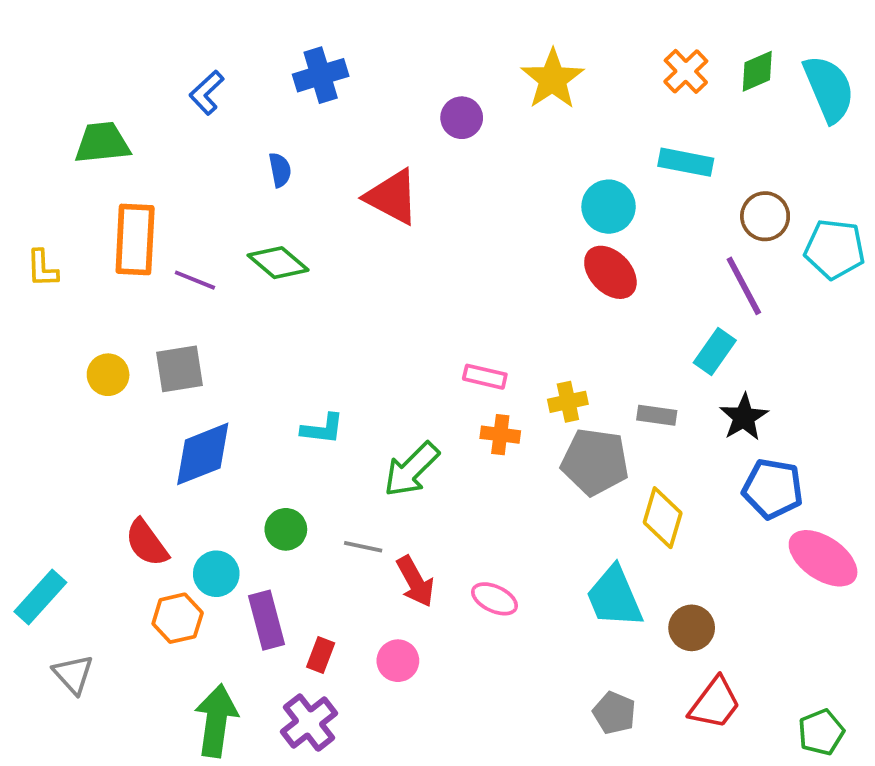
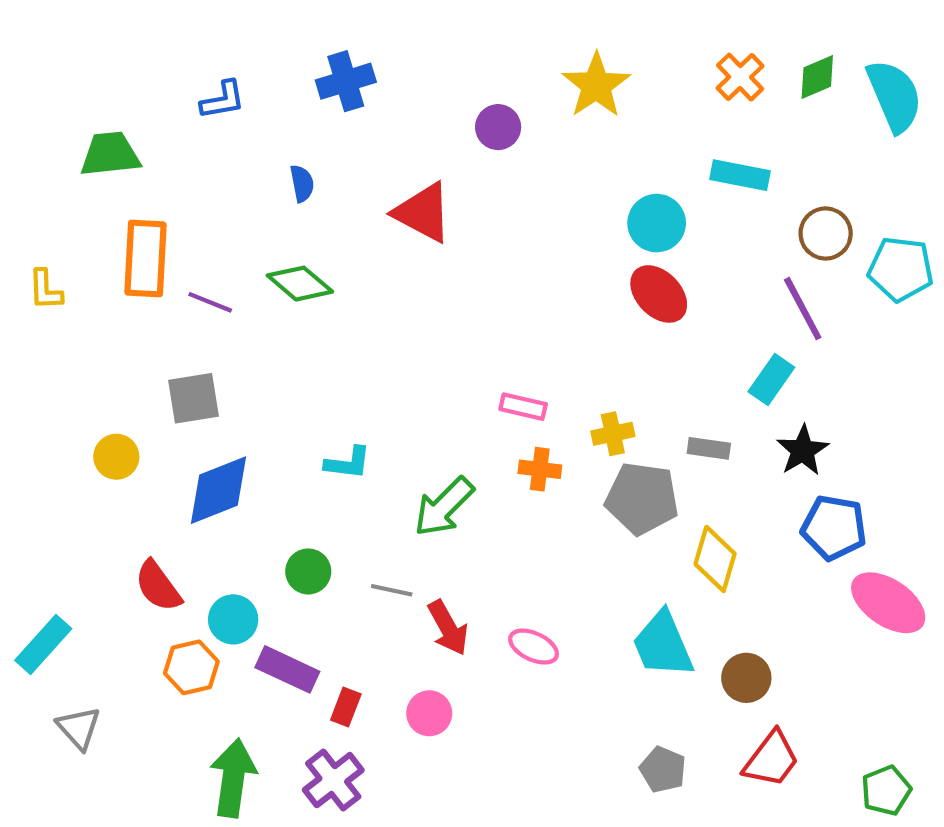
blue L-shape: (207, 93) -> (223, 100), turned -147
yellow circle: (108, 375) -> (116, 457), moved
purple rectangle: (266, 620) -> (287, 669), turned -50

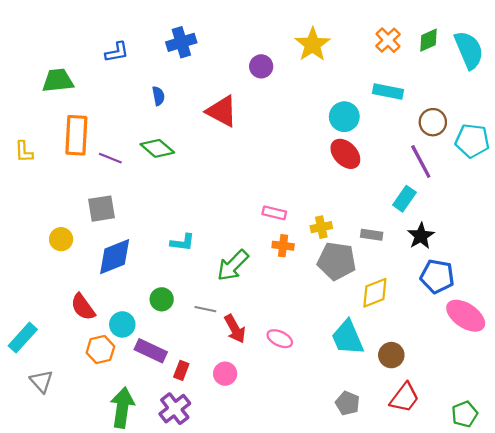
yellow diamond: (715, 559) -> (375, 293), turned 52

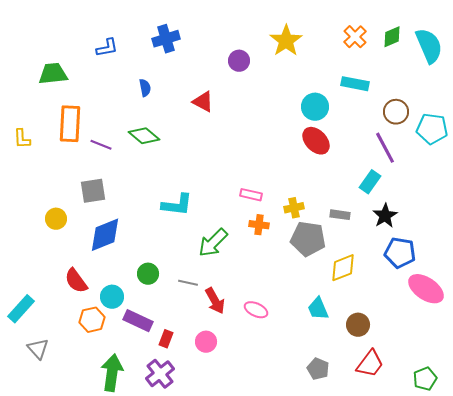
red triangle: (222, 111) -> (203, 102), size x0.7
cyan L-shape: (182, 242) -> (177, 205), moved, size x1.4
cyan trapezoid: (348, 338) -> (318, 309), size x0.7

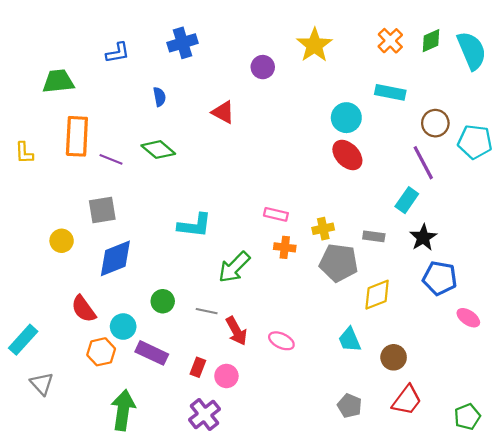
pink ellipse: (426, 289) -> (468, 318), size x0.6
red rectangle: (166, 339) -> (198, 367), moved
purple cross: (160, 374) -> (204, 414), moved

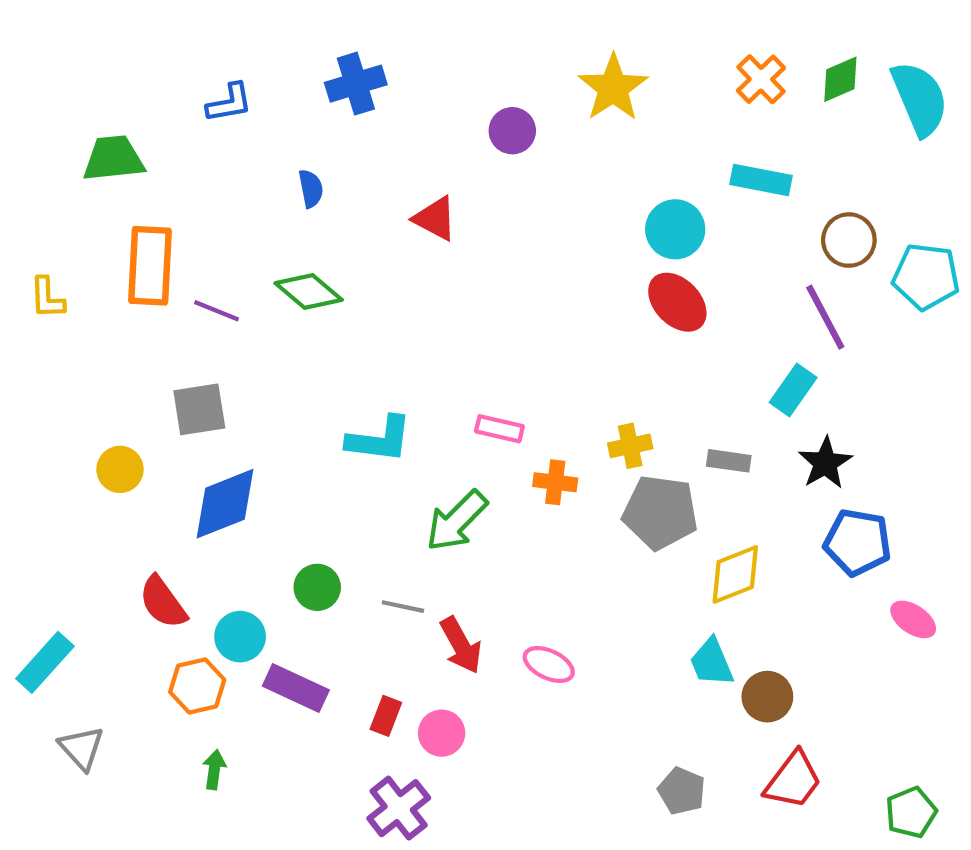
pink rectangle: (276, 214) -> (499, 429), moved
cyan trapezoid: (350, 340) -> (712, 662), moved
green arrow: (123, 410) -> (214, 770), moved, size x0.5

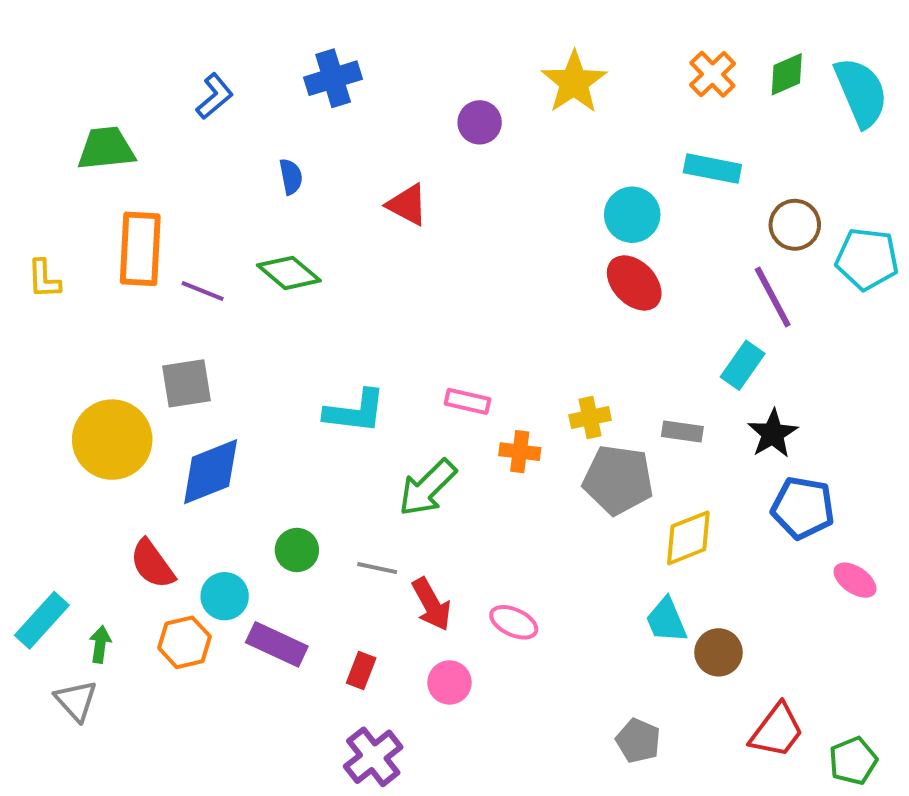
blue L-shape: (229, 103) -> (215, 96), turned -30
yellow circle: (120, 469) -> (112, 440), size x1.8
pink circle: (442, 733) -> (449, 682), moved
green arrow: (214, 770) -> (100, 644), moved
red trapezoid: (793, 780) -> (777, 731), moved

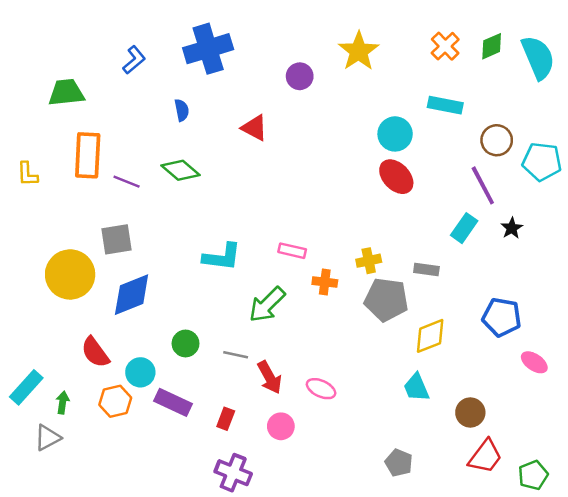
blue cross: (333, 78) -> (208, 49), size x1.4
black star: (773, 434) -> (512, 228), moved, size x0.7
brown circle: (718, 652) -> (470, 412), moved
gray triangle: (76, 701) -> (48, 438), turned 44
purple cross: (373, 757) -> (233, 473), turned -30

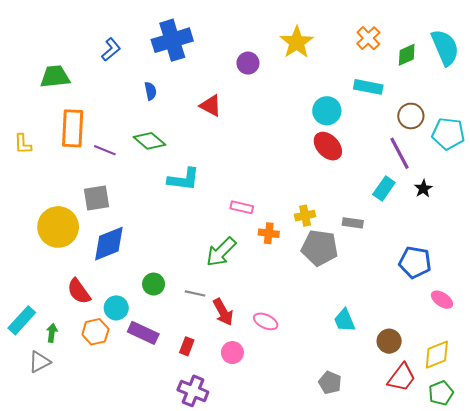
green diamond: (492, 46) -> (407, 55), moved
cyan L-shape: (222, 257) -> (184, 179), moved
yellow diamond: (430, 336) -> (437, 355), moved

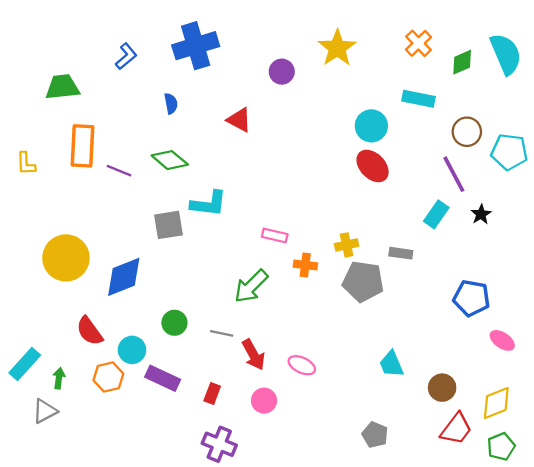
gray square: (96, 198) -> (169, 225), moved

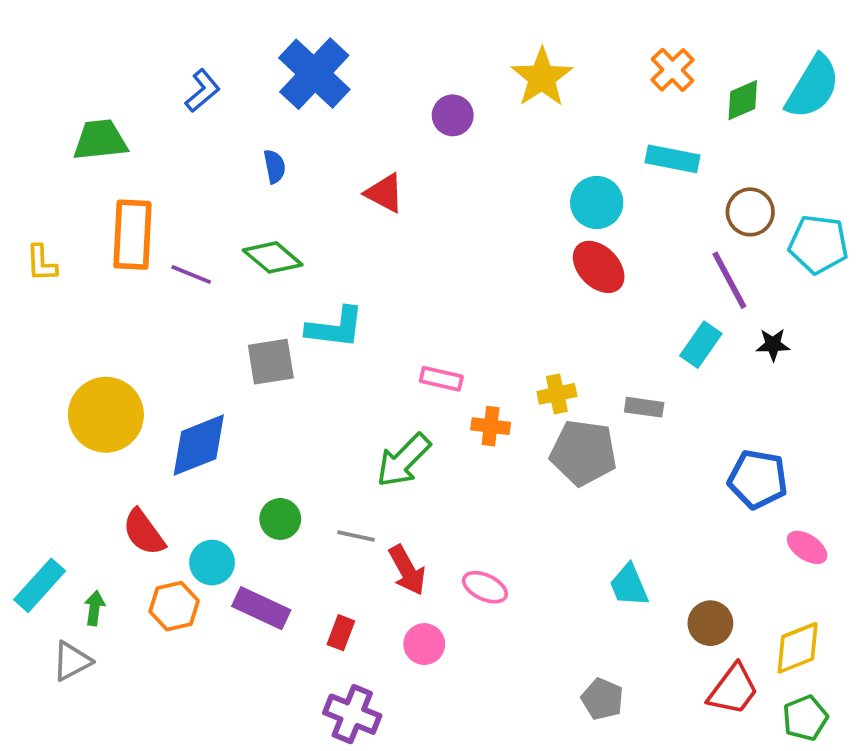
blue cross: (196, 46) -> (314, 74), turned -30
cyan semicircle: (506, 54) -> (813, 87), turned 54
black star: (481, 214) -> (773, 345), turned 30

